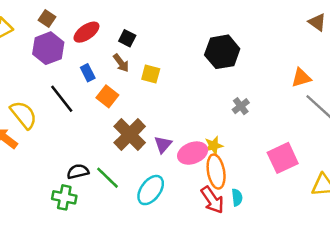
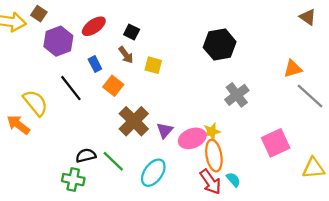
brown square: (47, 19) -> (39, 14), moved
gray cross: (241, 106) -> (237, 95), size x1.5
cyan semicircle: (237, 197) -> (233, 180), turned -35

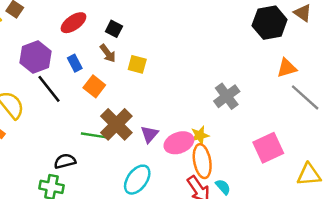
purple hexagon: (58, 41) -> (36, 57), moved
black hexagon: (220, 45) -> (270, 23), moved
green line: (113, 161) -> (94, 135), moved, turned -35

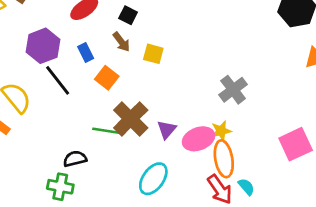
gray cross: (227, 96) -> (233, 90), moved

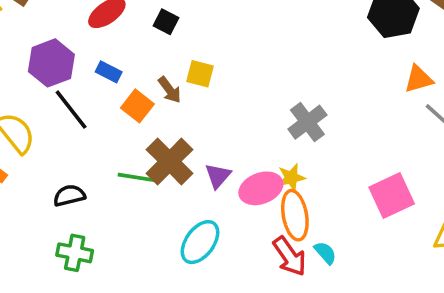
brown arrow: (121, 42) -> (170, 90), moved
blue rectangle: (86, 52) -> (109, 72), turned -36
black semicircle: (75, 159) -> (69, 195), moved

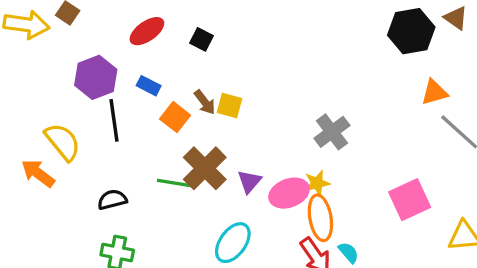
yellow square: (200, 74) -> (230, 105), moved
black line: (71, 110) -> (114, 120), turned 30

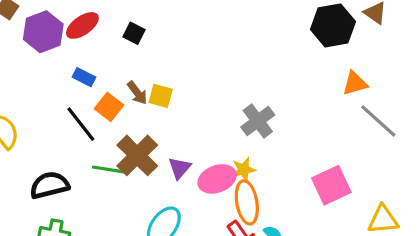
purple hexagon: (96, 77) -> (43, 32), moved
black line: (114, 120) -> (81, 124), moved, turned -30
black semicircle: (112, 200) -> (50, 185), size x1.4

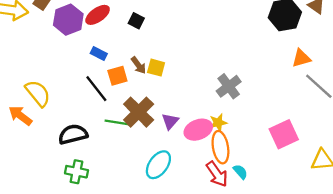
orange square: (109, 107) -> (117, 76), turned 36

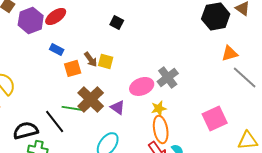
black square: (136, 21) -> (117, 22), moved
black line: (96, 89) -> (55, 121), moved
purple triangle: (170, 121) -> (118, 107), turned -35
pink ellipse: (198, 130) -> (142, 86), moved
black semicircle: (73, 134) -> (26, 130), moved

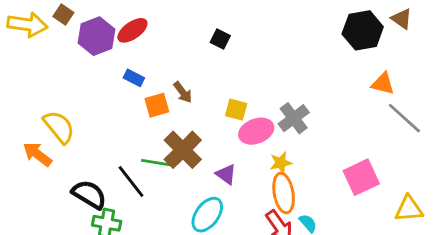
orange triangle: (230, 53) -> (383, 84), turned 30
yellow square: (106, 61) -> (236, 110), moved
purple triangle: (118, 107) -> (226, 174), moved
black semicircle: (26, 130) -> (89, 194), turned 45

